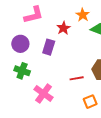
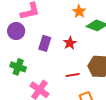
red star: (63, 28) -> (70, 43), moved
purple circle: (20, 44) -> (16, 31), moved

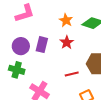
orange star: (79, 11) -> (66, 20), moved
purple circle: (16, 31) -> (21, 46), moved

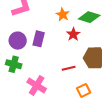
red star: (67, 42) -> (73, 34), moved

